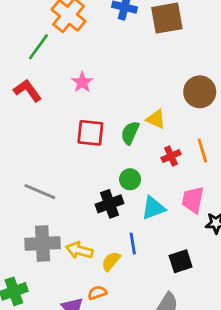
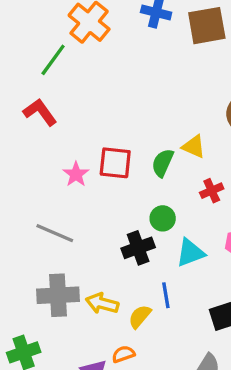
pink star: (82, 82) -> (76, 174), moved

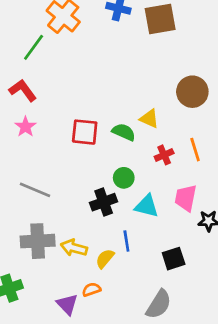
green semicircle: (163, 163) -> (124, 132), turned 90
pink star: (76, 174) -> (25, 127), moved
cyan triangle: (190, 253) -> (147, 206), turned 35

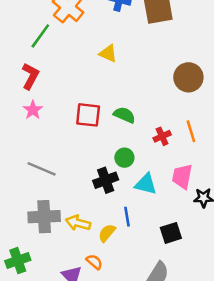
red L-shape: (23, 90) -> (30, 76), turned 64
yellow triangle: (149, 119) -> (108, 53), moved
orange semicircle: (91, 290) -> (94, 262), turned 60

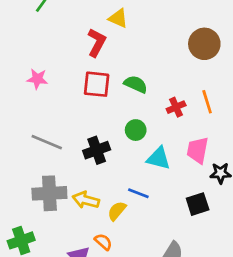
red L-shape: (30, 76) -> (97, 42), moved
pink star: (33, 110) -> (37, 79), turned -30
black cross: (106, 180) -> (97, 150), moved
blue line: (127, 217) -> (138, 193), turned -60
black square: (171, 233) -> (198, 204), moved

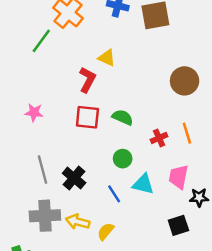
gray line: (47, 142) -> (42, 170), turned 52
black cross: (97, 150) -> (74, 178), moved, turned -30
blue line: (138, 193) -> (114, 194), moved, turned 36

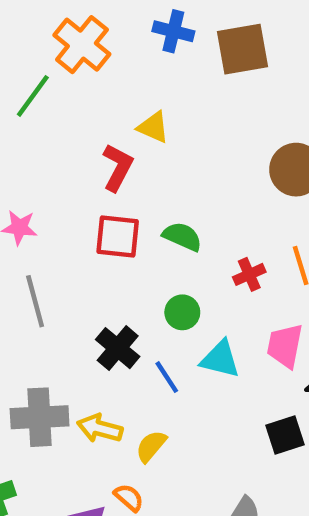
gray line: (42, 170) -> (35, 301), moved
black cross: (74, 178) -> (118, 348), moved

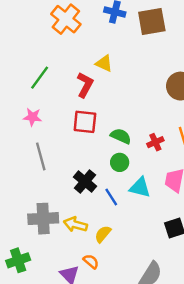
green line: (33, 96) -> (40, 78), moved
green semicircle: (182, 236) -> (121, 136), moved

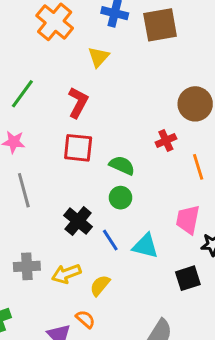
yellow triangle: (104, 63) -> (99, 57), moved, turned 48
red cross: (155, 142) -> (166, 141), moved
cyan triangle: (140, 187) -> (145, 246), moved
gray cross: (43, 219) -> (27, 266), size x0.7
yellow arrow: (75, 224) -> (66, 274), turned -35

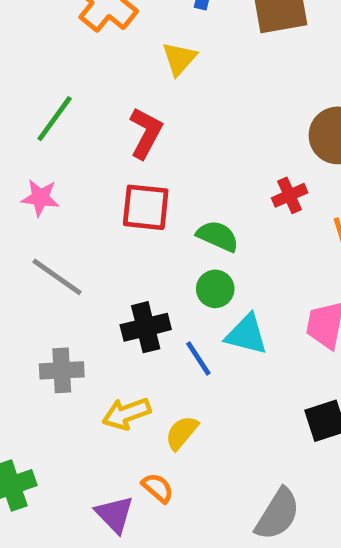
gray line: (24, 190) -> (57, 277), turned -40
black cross: (78, 221) -> (146, 327), turned 36
cyan triangle: (145, 246) -> (246, 334), moved
gray cross: (27, 266) -> (62, 370), moved

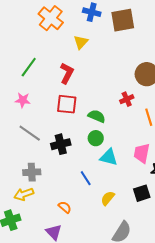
black cross: (146, 327) -> (61, 144), moved
blue line: (198, 358) -> (86, 178), moved
yellow arrow: (126, 414) -> (24, 194), moved
yellow semicircle: (182, 433) -> (108, 198), moved
orange semicircle: (158, 488) -> (65, 207), moved

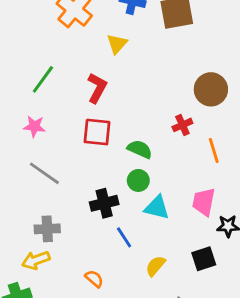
black cross: (61, 144) -> (104, 203), moved

